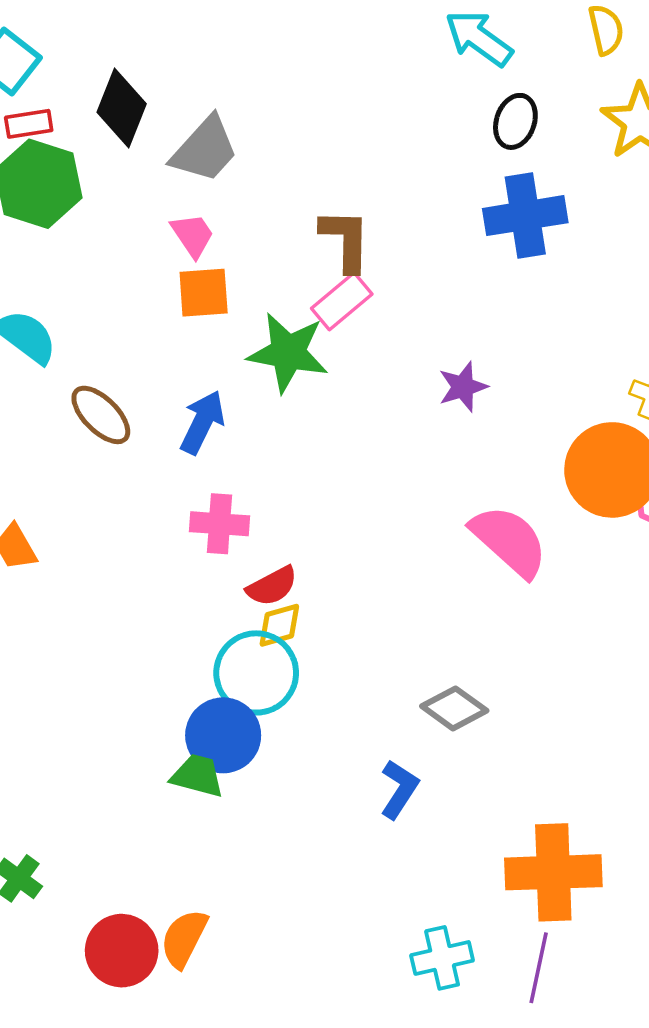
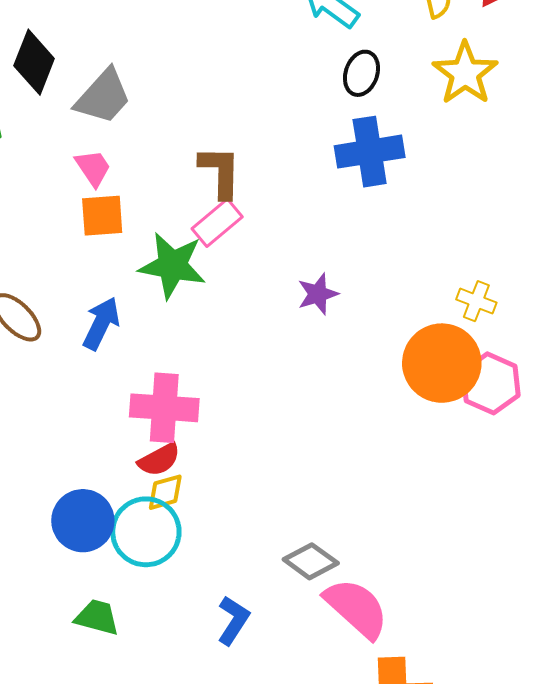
pink cross: (219, 524) -> (164, 408), moved, size x1.4
pink semicircle: (509, 541) -> (356, 608), moved
blue circle: (223, 735) -> (83, 521), moved
blue L-shape: (399, 789) -> (233, 620), moved

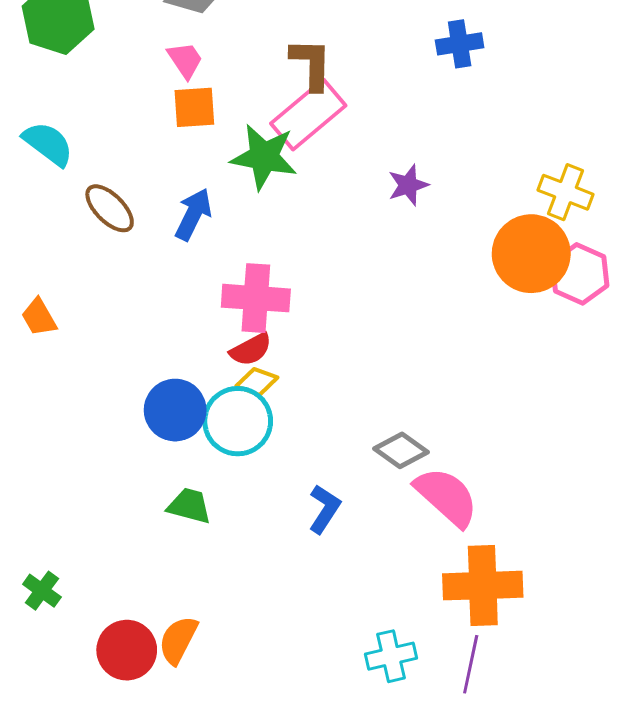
blue cross: (370, 152) -> (460, 44), size x0.7
pink rectangle: (217, 223) -> (308, 114), size x1.5
yellow cross: (476, 301) -> (565, 192), size x1.4
yellow diamond: (165, 492) -> (257, 382), turned 36

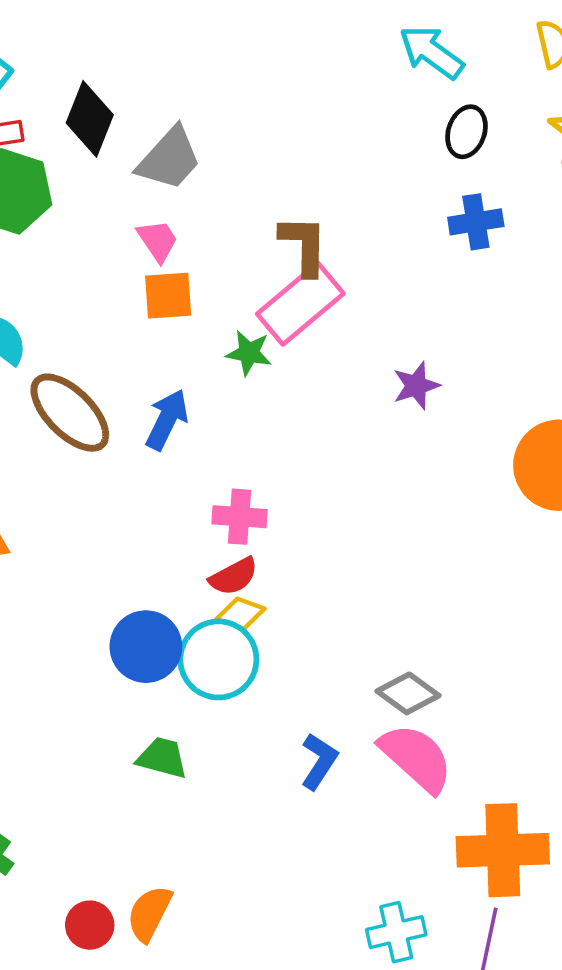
green star: (264, 157) -> (249, 353), size x0.6
brown ellipse: (110, 208) -> (70, 413), size x1.4
pink cross: (256, 298) -> (239, 517), size x0.7
pink semicircle: (446, 497) -> (416, 758), moved
red circle: (127, 650) -> (90, 925), size x0.7

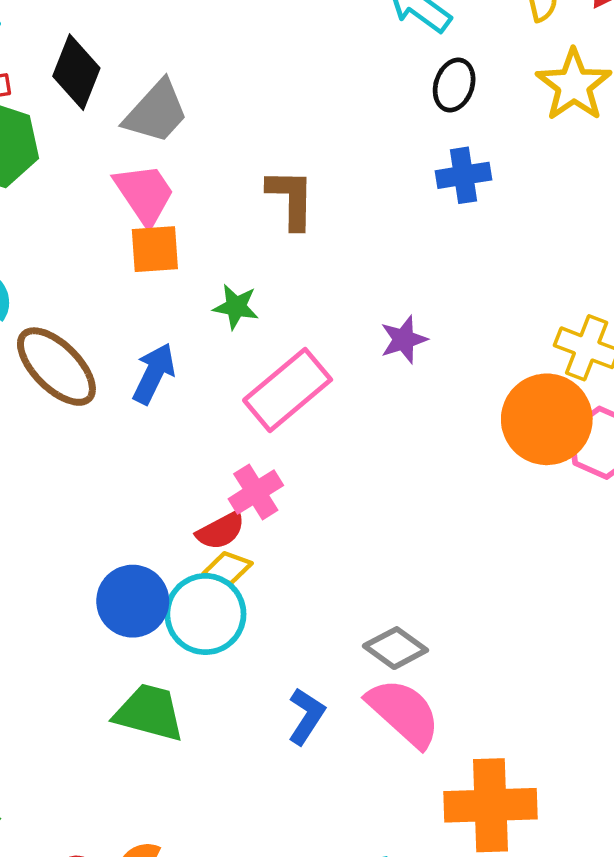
pink trapezoid: (158, 241) -> (144, 194), size x1.5
pink rectangle: (300, 304) -> (288, 390), moved
pink cross: (239, 517) -> (256, 492), moved, turned -36
green trapezoid: (162, 758) -> (149, 713), size x1.4

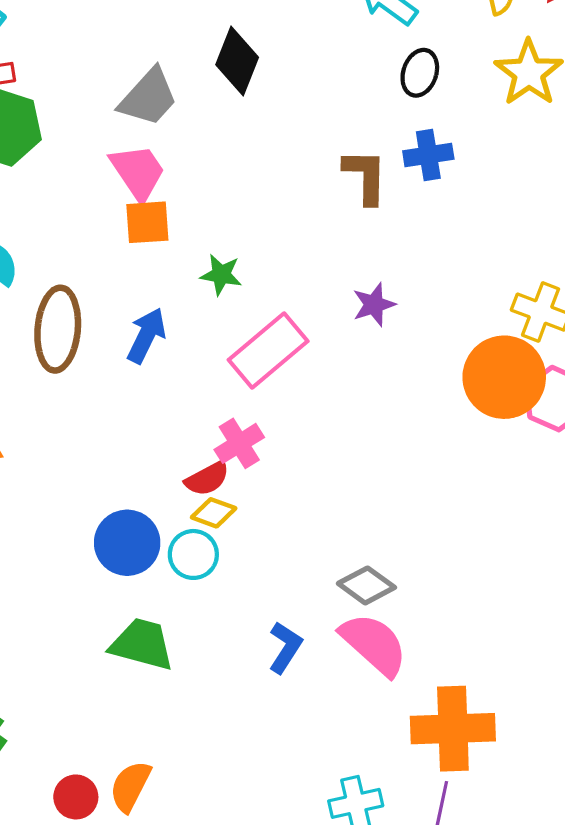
black diamond: (76, 72) -> (237, 61), moved
brown L-shape: (291, 199) -> (365, 176), moved
brown ellipse: (56, 367) -> (58, 329), turned 50
cyan circle: (205, 614) -> (193, 554), size x0.7

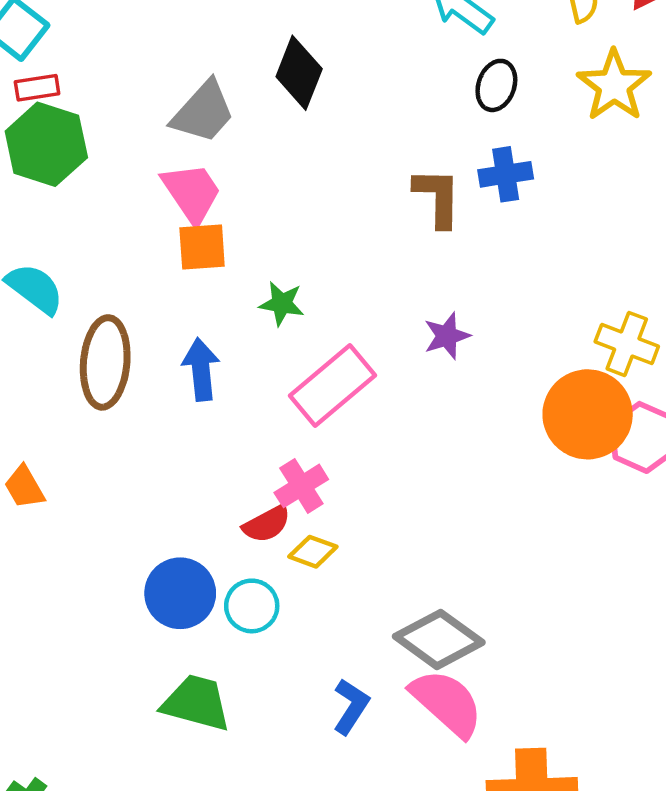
blue arrow: (146, 336) -> (201, 369), turned -32
yellow diamond: (214, 513) -> (313, 552), moved
gray diamond: (366, 585) -> (439, 639), size x1.4

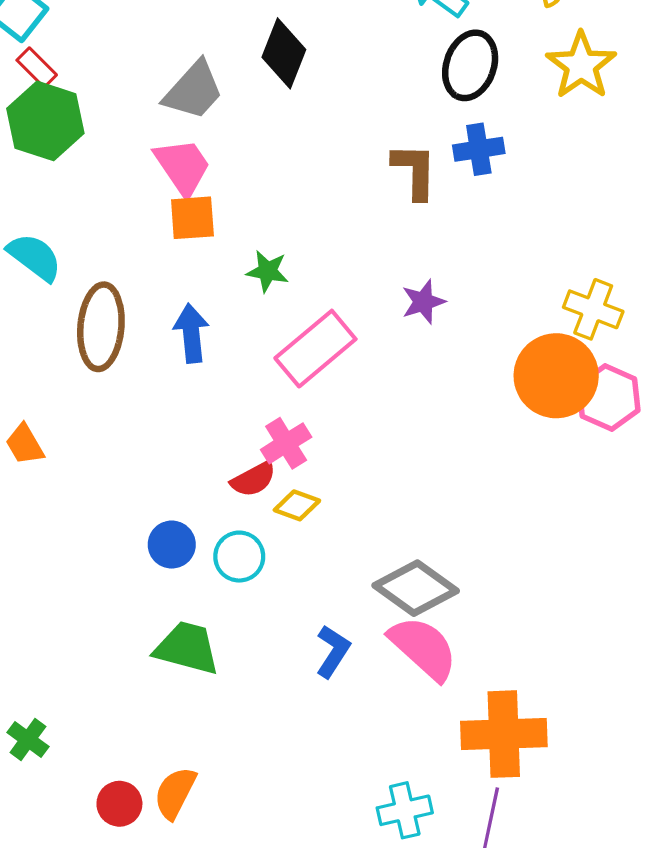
black ellipse: (496, 85) -> (470, 65), size x1.4
red rectangle: (37, 88) -> (37, 68), turned 54
blue circle: (180, 593) -> (172, 545), size x0.7

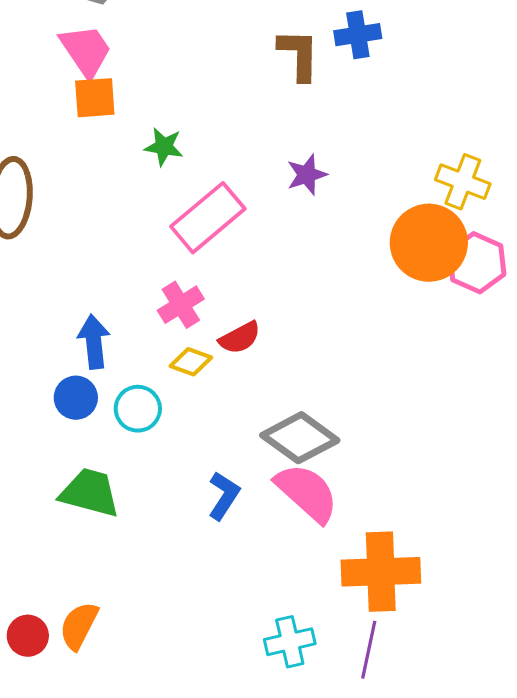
blue arrow: (191, 333) -> (94, 342), moved
red semicircle: (253, 479) -> (240, 338), moved

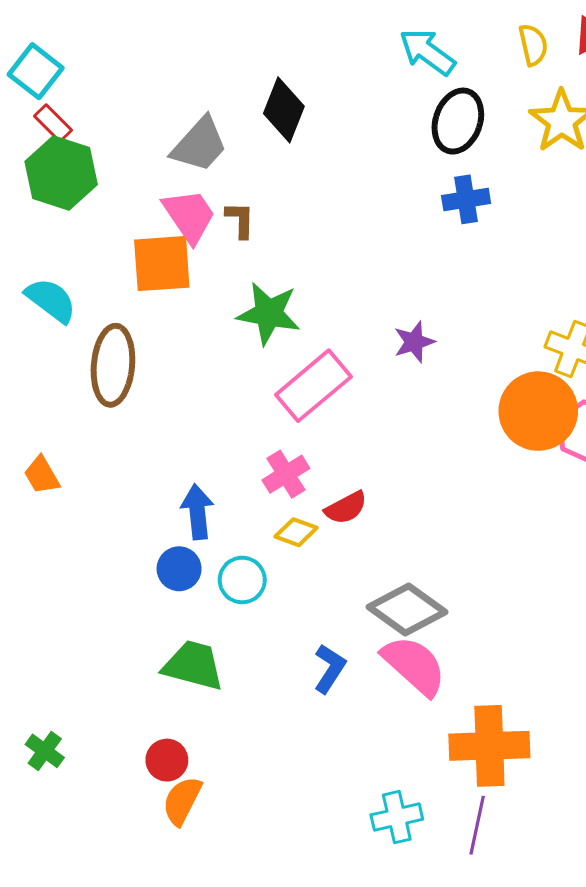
brown L-shape: (299, 55) -> (240, 220), moved, size x0.7
orange square: (95, 98) -> (162, 264), moved, size x1.4
green star: (164, 147) -> (269, 313), size x1.6
red circle: (28, 636) -> (167, 760), moved

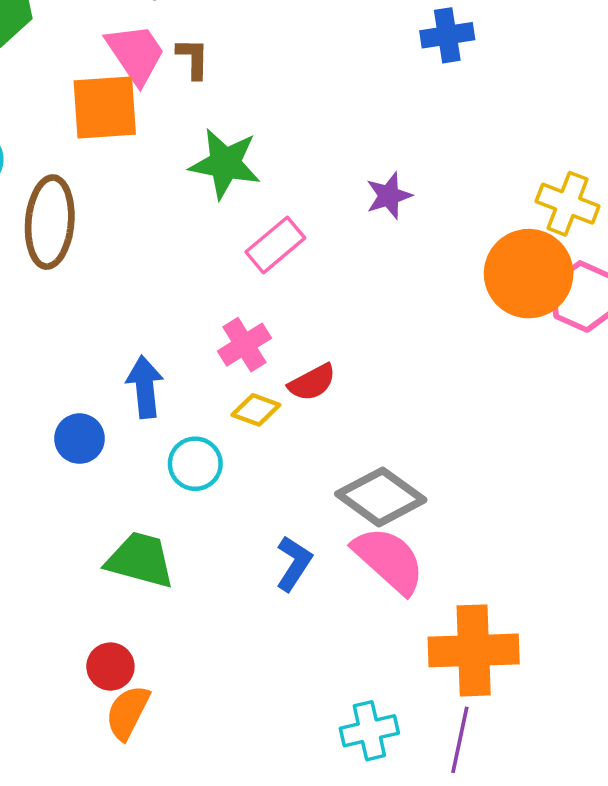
pink rectangle: (313, 386) -> (275, 245), size x0.7
blue circle: (179, 569) -> (80, 439), moved

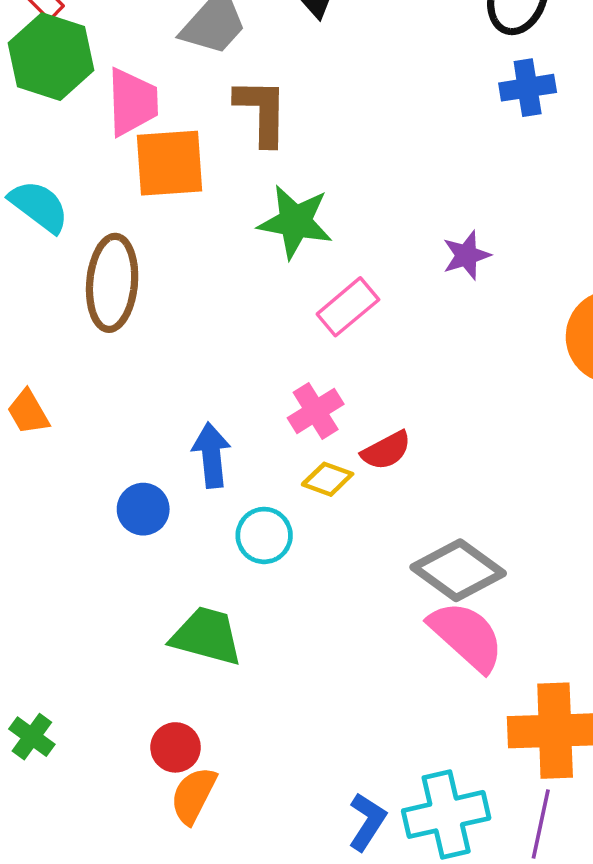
pink trapezoid: (136, 54) -> (132, 102), moved, turned 32
brown L-shape: (193, 58) -> (262, 112), size x1.6
blue L-shape: (294, 563) -> (367, 822), moved
cyan cross: (369, 731) -> (446, 814), size x1.4

